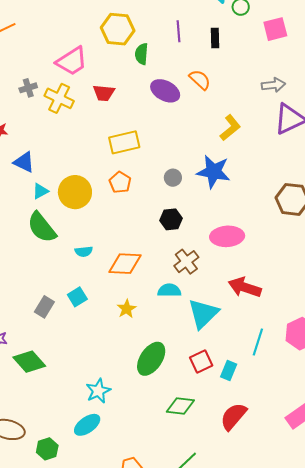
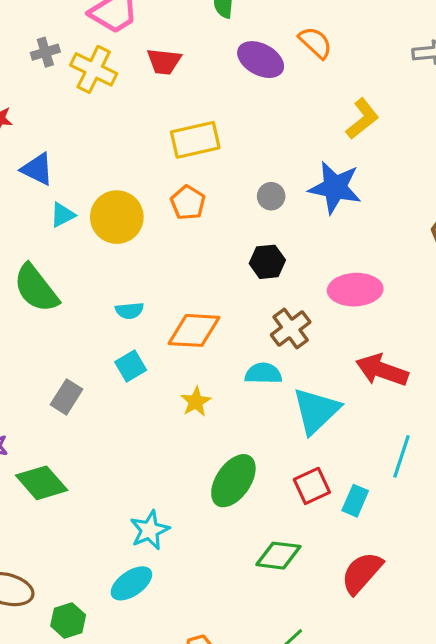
green semicircle: (42, 227) -> (36, 288), moved
cyan square: (77, 297) -> (131, 366), moved

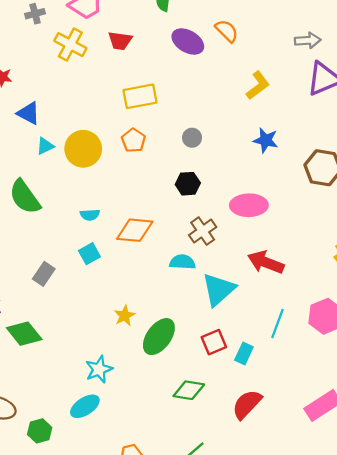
gray cross: (45, 52) -> (35, 14), moved
blue star: (335, 188) -> (266, 140), moved, size x0.7
yellow star: (196, 402) -> (125, 316), moved

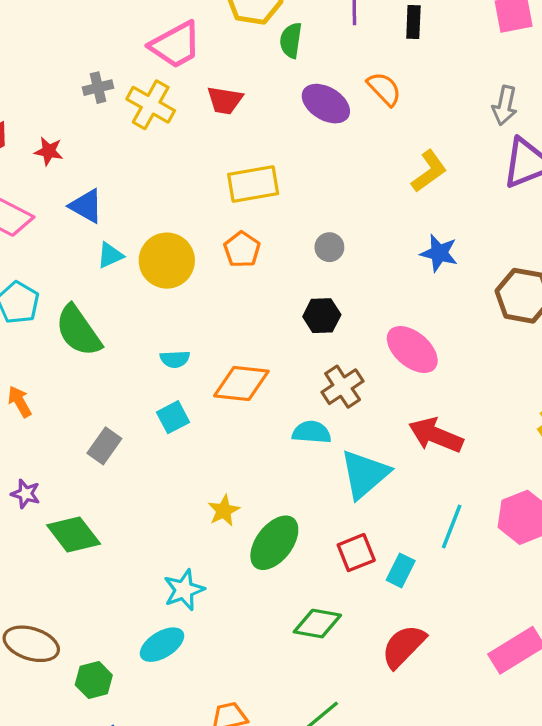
gray cross: (35, 14) -> (98, 88), moved
gray arrow: (308, 40) -> (505, 105), turned 105
pink ellipse: (249, 205) -> (412, 350), turned 40

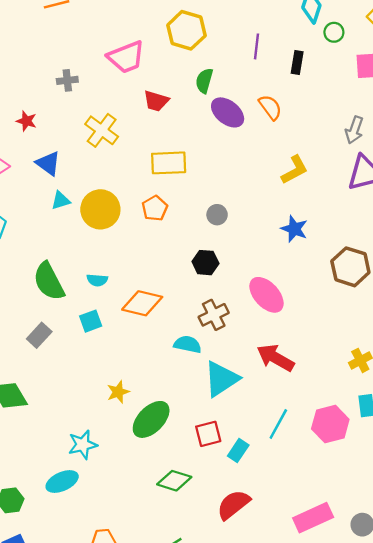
green semicircle: (291, 40) -> (204, 81), moved
yellow cross: (151, 105) -> (102, 130), moved
green semicircle: (78, 331) -> (49, 281), moved

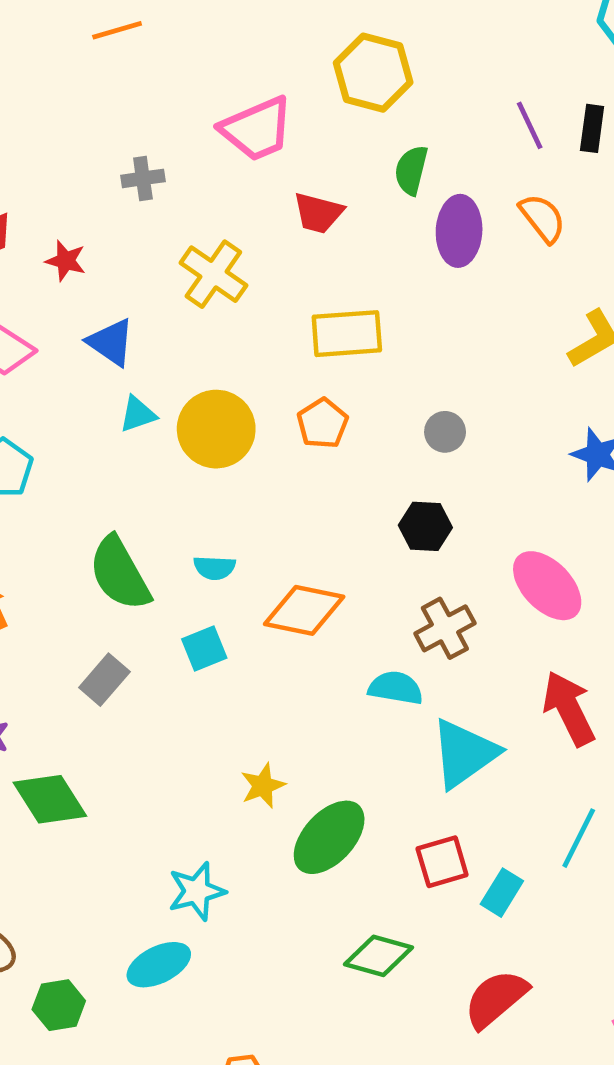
purple line: (257, 46) -> (530, 125), moved, turned -30
purple ellipse: (228, 112) -> (459, 231), turned 56
red arrow: (275, 358) -> (569, 708), turned 36

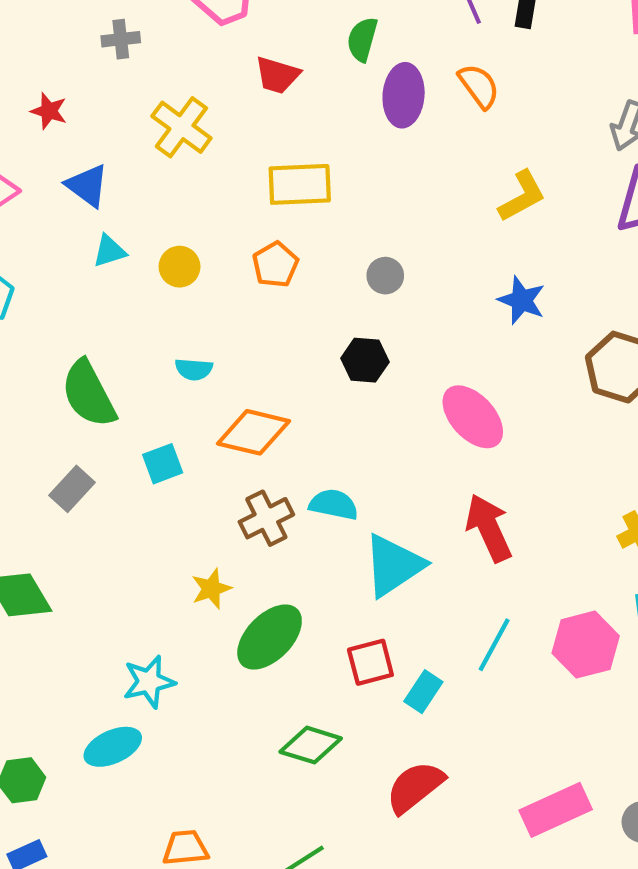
yellow circle: (216, 429) -> (180, 267), size x0.6
cyan semicircle: (214, 568) -> (194, 369), moved
brown cross: (445, 628) -> (266, 518), moved

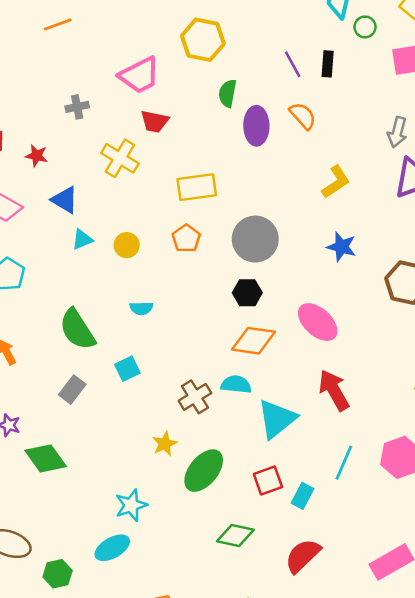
red trapezoid: (277, 75) -> (155, 121), moved
gray circle: (385, 276) -> (255, 239), size x2.0
orange diamond: (253, 432) -> (254, 341), moved

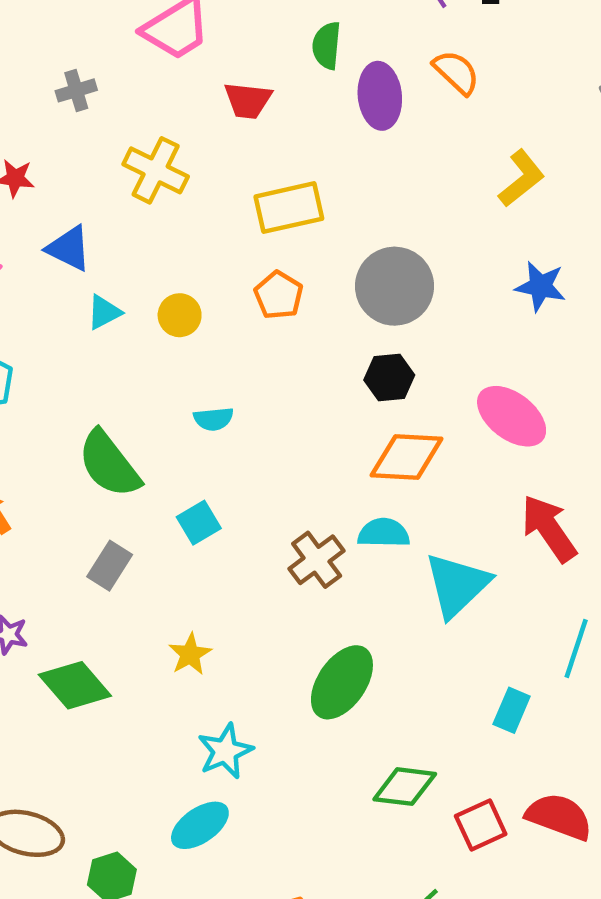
red trapezoid: (155, 121) -> (248, 100), moved
yellow star: (165, 444) -> (190, 654), moved
red square: (268, 481) -> (481, 825), moved
red semicircle: (303, 556) -> (559, 817), moved, turned 69

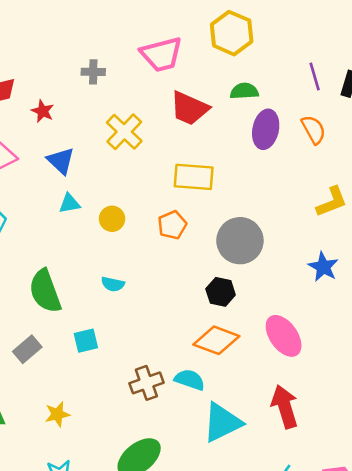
green semicircle: (327, 46) -> (244, 91), turned 64
red trapezoid: (248, 100) -> (189, 108), size x1.4

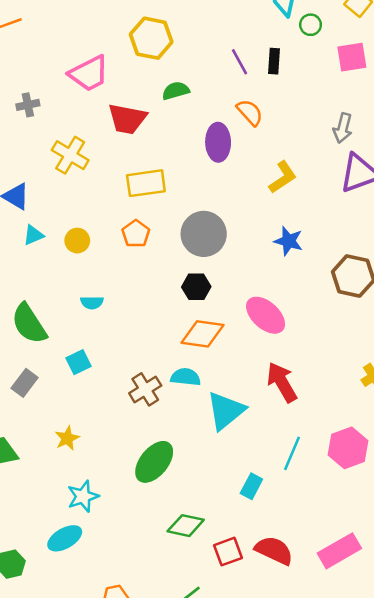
purple ellipse: (266, 129) -> (218, 142), moved

